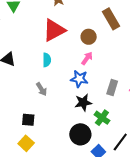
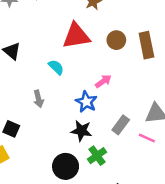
brown circle: (89, 37) -> (116, 40), moved
cyan semicircle: (47, 60) -> (56, 67), turned -64

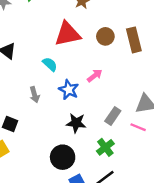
blue star: (86, 102) -> (69, 90), moved
green cross: (97, 156) -> (105, 147), moved

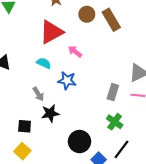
brown circle: (105, 36) -> (87, 14), moved
pink arrow: (95, 76) -> (75, 51), moved, turned -88
black star: (76, 123) -> (50, 113), moved

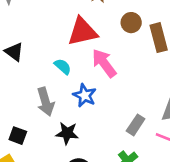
pink arrow: (75, 51) -> (104, 63), size x1.6
gray arrow: (38, 94) -> (46, 102), size x1.5
black star: (50, 113) -> (67, 133), moved

